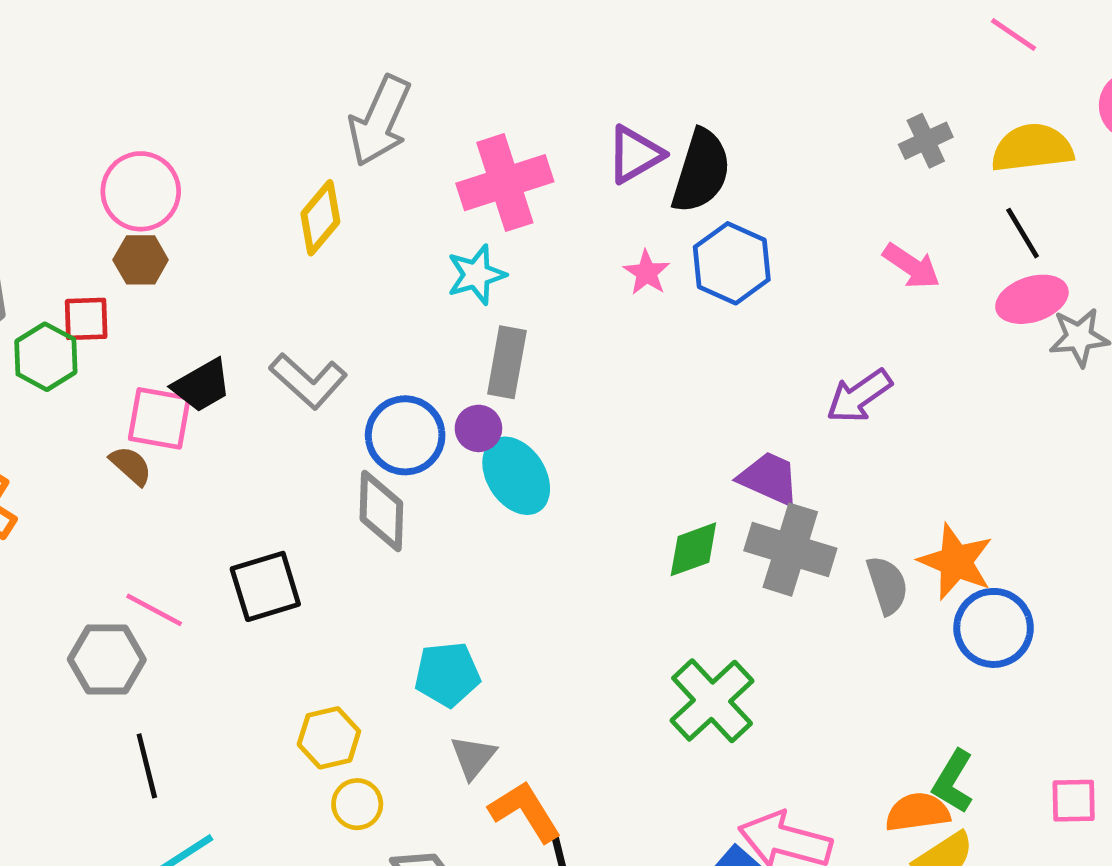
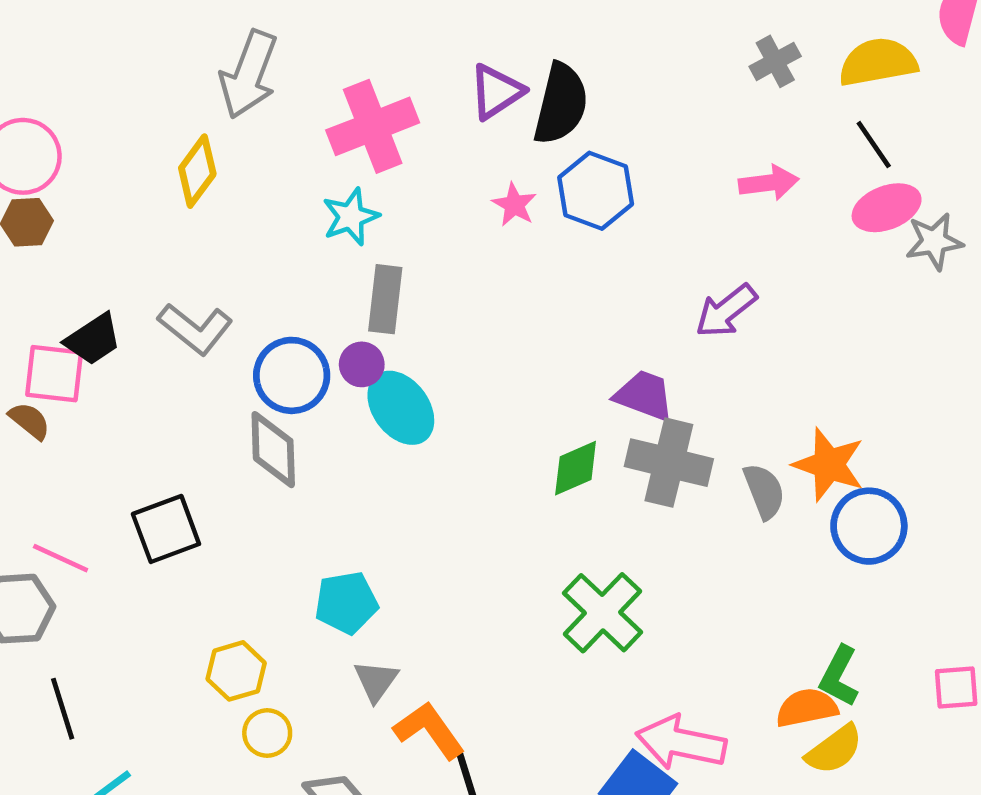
pink arrow: (911, 266) -> (769, 183), turned -38

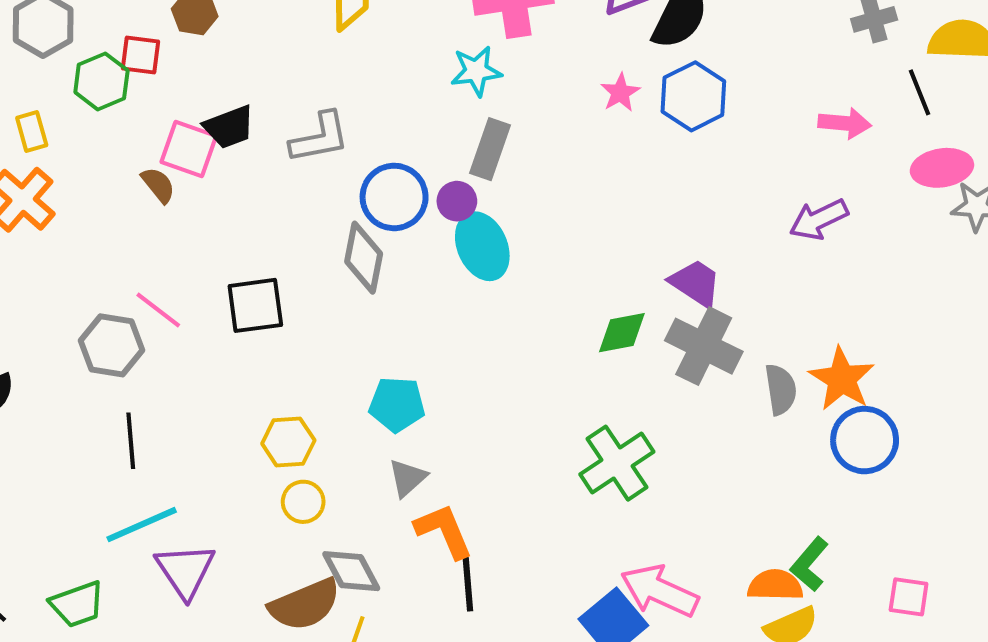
black line: (874, 145) -> (919, 92), moved
purple arrow: (726, 311) -> (819, 219), moved
gray L-shape: (195, 329) -> (320, 138), turned -62

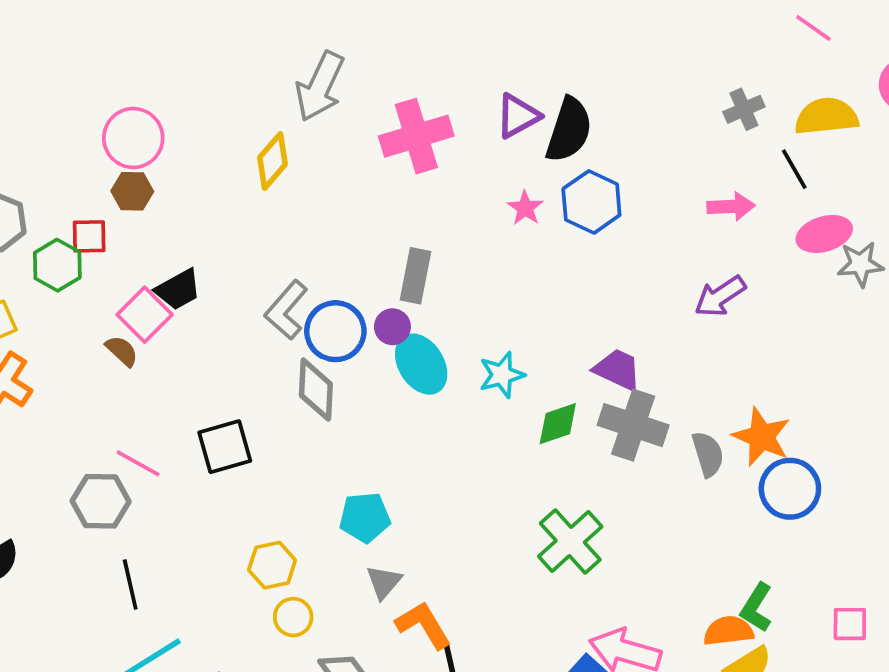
cyan star: (476, 71) -> (502, 375), moved
gray L-shape: (320, 138) -> (286, 310), moved, turned 150
pink square: (189, 149) -> (145, 315), turned 34

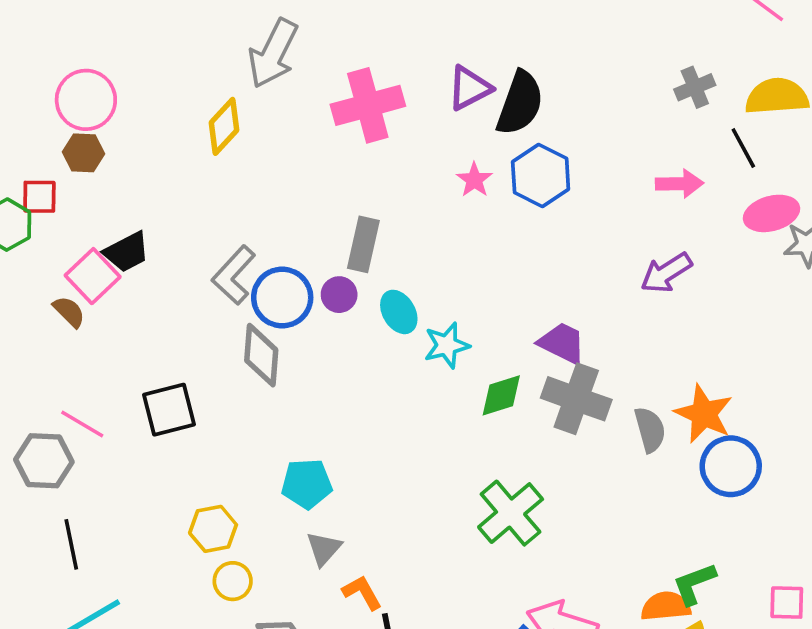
cyan ellipse: (421, 364) -> (399, 312), moved, size x0.7
green L-shape: (756, 608) -> (694, 584), turned 36
orange L-shape: (423, 625) -> (362, 592), size x0.7

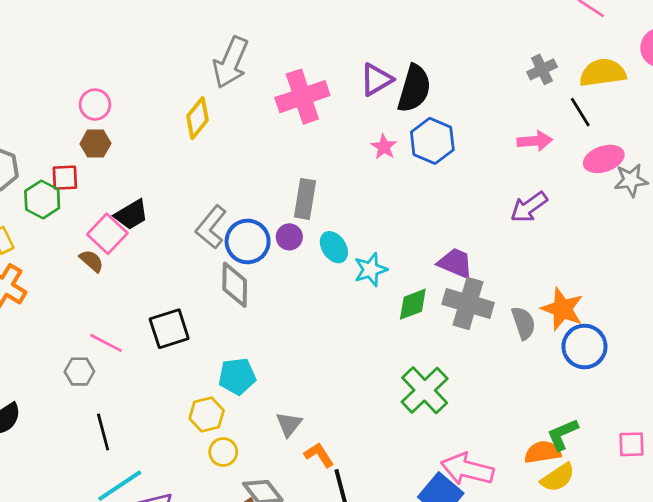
pink circle: (86, 100) -> (95, 105), size x0.7
gray hexagon: (44, 461) -> (79, 372), size x0.7
cyan pentagon: (307, 484) -> (237, 376), moved

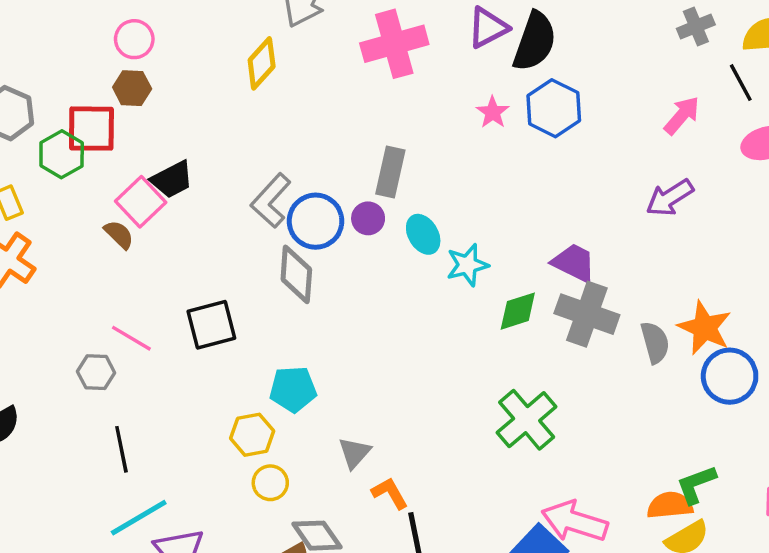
pink arrow: (535, 141) -> (682, 115), turned -48
red square: (65, 178) -> (91, 129), size x1.5

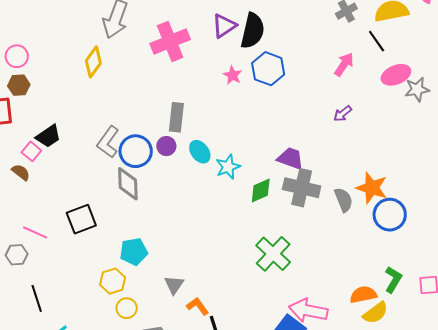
purple arrow: (670, 198) -> (343, 114), size x0.7
pink square: (141, 202) -> (31, 151), size x0.7
green L-shape: (696, 484) -> (393, 280), moved, turned 148

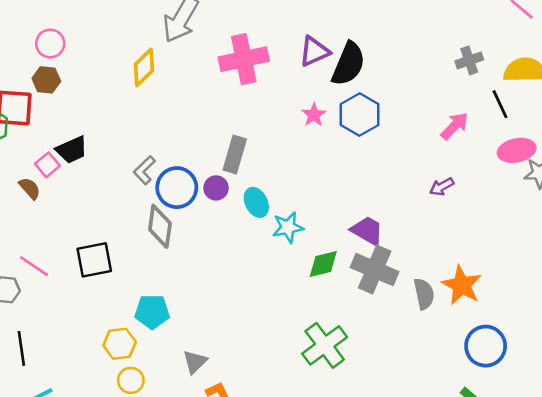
gray L-shape: (108, 142) -> (144, 170), size x0.7
blue circle: (390, 215) -> (486, 346), moved

